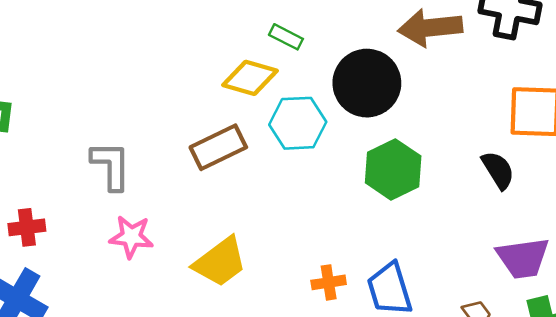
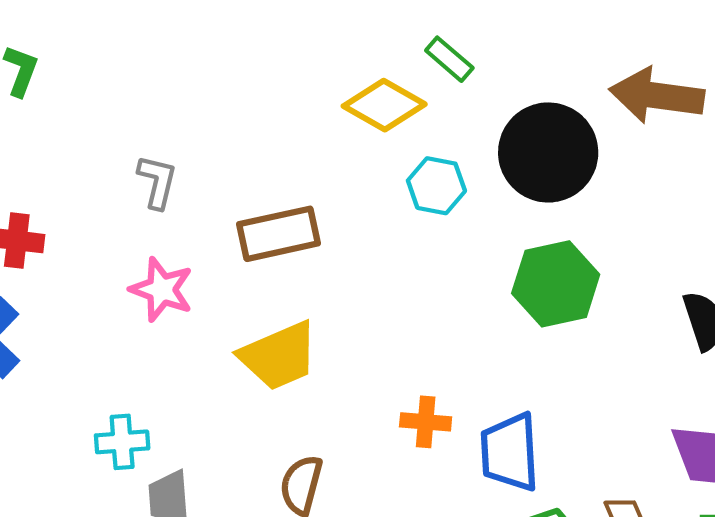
cyan hexagon: (298, 123) -> (436, 186), size x0.7
brown rectangle: (218, 147) -> (279, 234), moved
gray L-shape: (111, 166) -> (157, 182), size x0.7

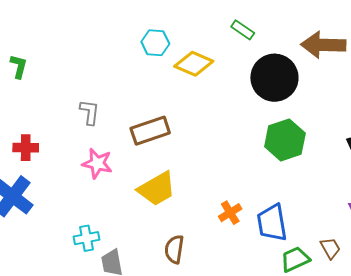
green rectangle: (449, 59) -> (243, 30), moved
cyan hexagon: (436, 186) -> (155, 43), moved
orange cross: (426, 422) -> (230, 213), turned -30

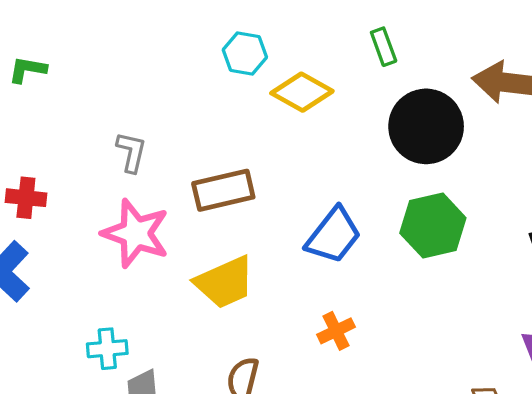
green rectangle: (243, 30) -> (384, 47), turned 30
green L-shape: (19, 66) -> (27, 70), turned -100
pink star: (97, 163) -> (136, 233), size x1.4
blue trapezoid: (272, 223) -> (333, 235), moved, turned -138

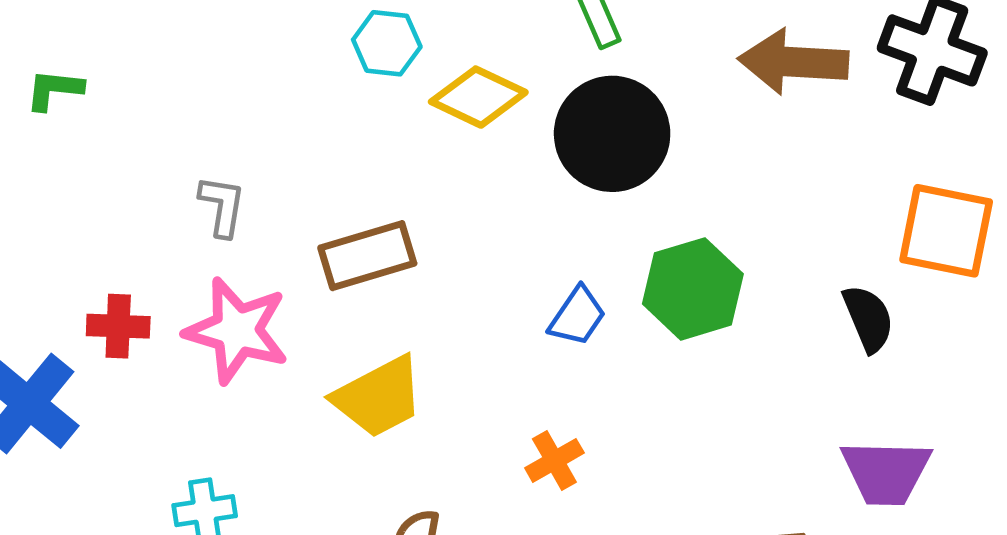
black circle: (426, 126) -> (612, 134), moved
red cross: (26, 198) -> (118, 326), moved
blue trapezoid: (333, 235) -> (577, 316), moved, size x0.7

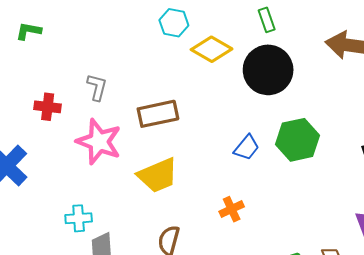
red cross: (118, 326) -> (48, 107), moved

